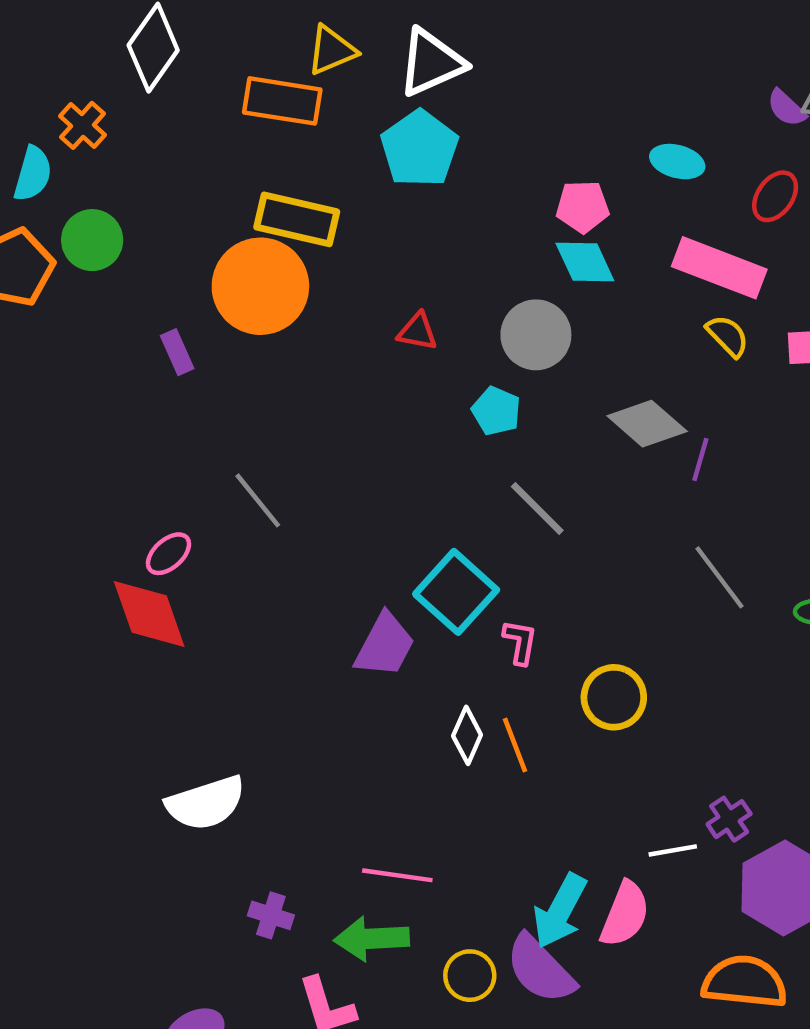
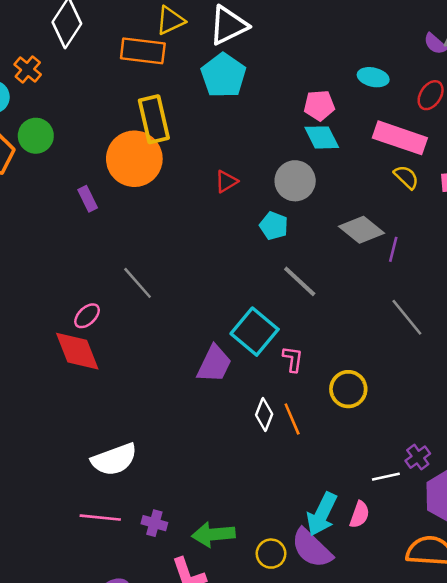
yellow rectangle: (297, 219) -> (154, 119), turned 66
red triangle: (417, 332) -> (226, 182), turned -40
pink line: (397, 875) -> (100, 518), moved
pink semicircle: (625, 914) -> (360, 515), size x0.7

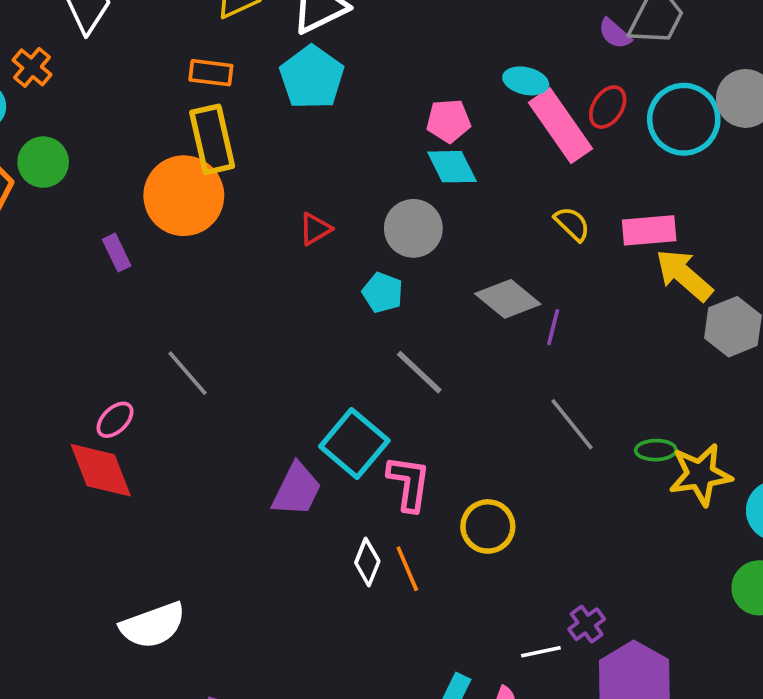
orange rectangle: (143, 51) -> (211, 73), moved, size x0.7
pink rectangle: (400, 138) -> (560, 126), moved, turned 36
pink L-shape: (293, 359) -> (409, 483), size x1.5

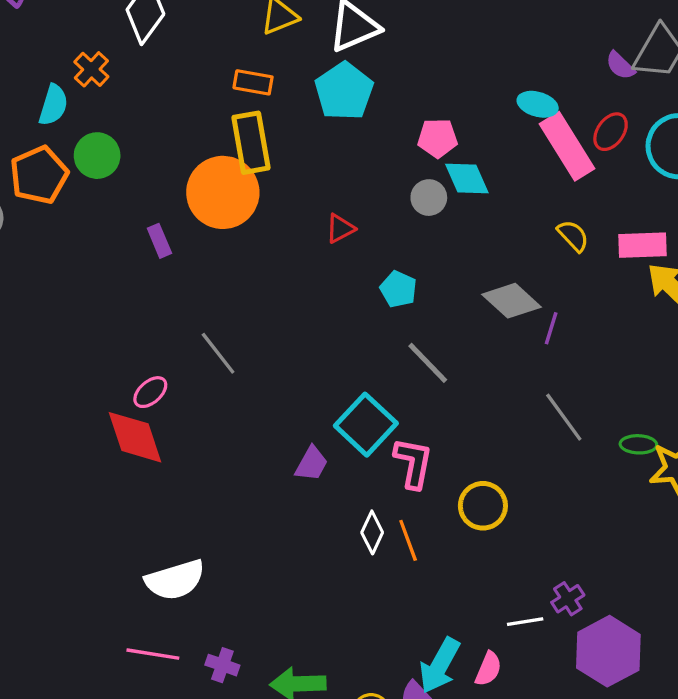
pink pentagon: (448, 121) -> (438, 138), moved
gray circle: (413, 228) -> (429, 198), moved, size x0.7
purple trapezoid: (297, 490) -> (311, 464), size x0.7

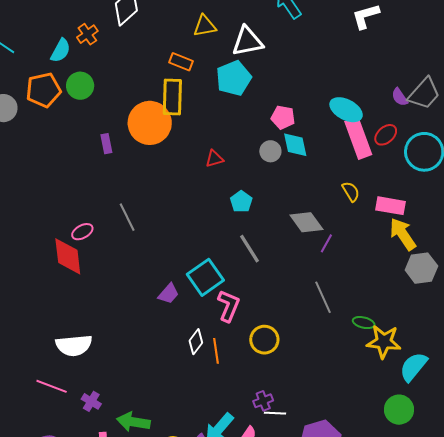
cyan ellipse: (538, 104) -> (346, 110), size x1.4
purple cross: (568, 599) -> (263, 401), moved

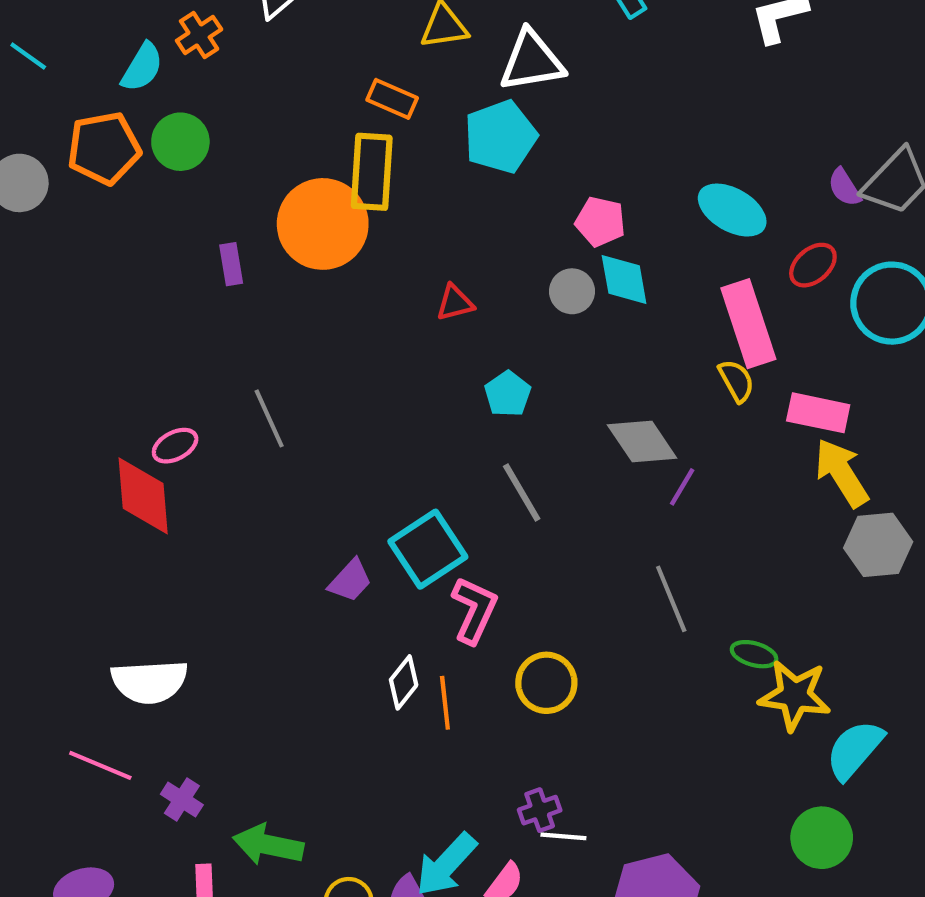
pink rectangle: (358, 138) -> (748, 324), moved

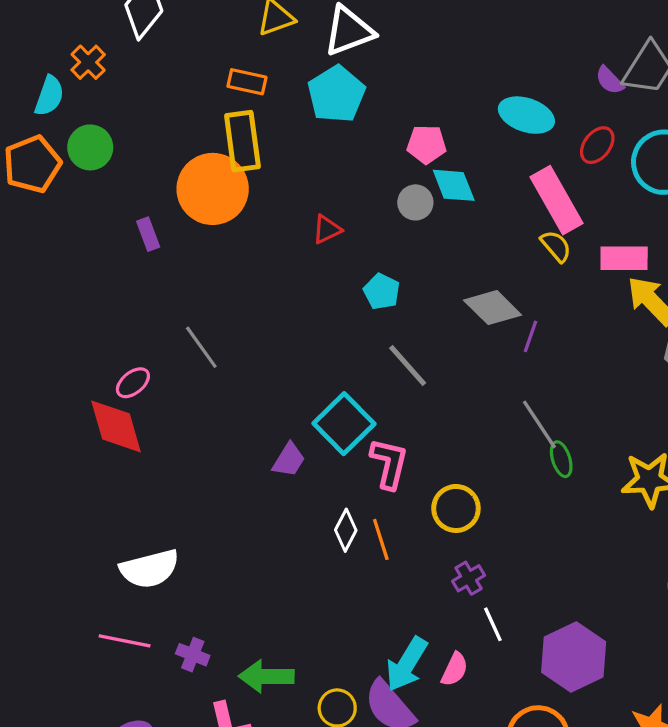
green ellipse: (754, 654) -> (561, 459), moved, turned 68
purple cross: (540, 810) -> (469, 578), moved
white line: (563, 836) -> (493, 624), turned 72

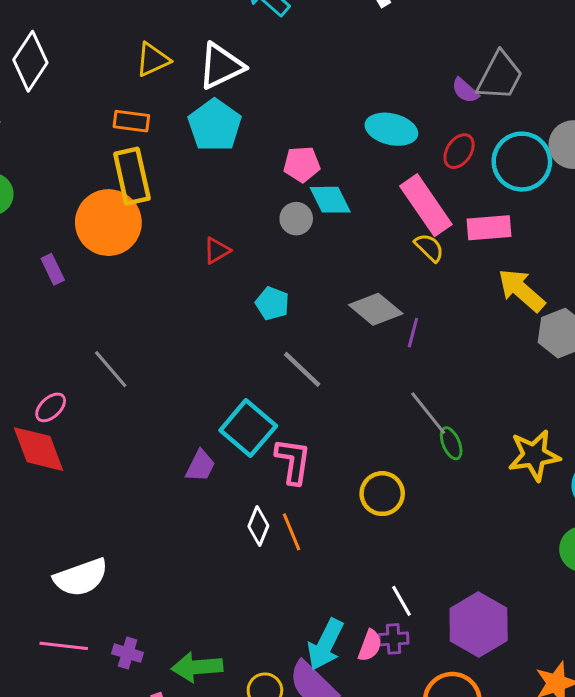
pink rectangle: (624, 258) -> (489, 228), moved
yellow circle: (456, 508) -> (382, 494), moved
purple cross: (469, 578) -> (393, 639), moved, turned 32

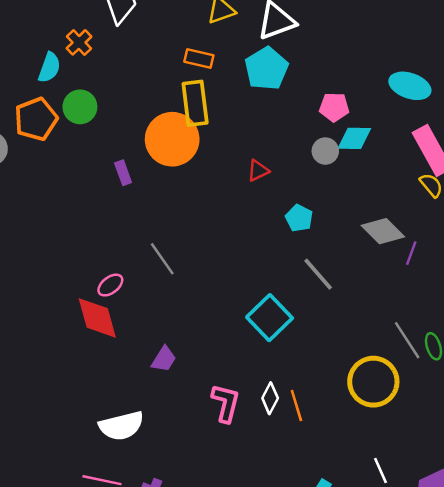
cyan diamond: (330, 200) -> (354, 138), turned -68
gray line: (428, 413) -> (407, 340), moved
pink L-shape: (293, 461) -> (226, 403), moved
purple trapezoid: (200, 466) -> (164, 359), moved
yellow circle: (382, 494) -> (373, 382), size x1.4

